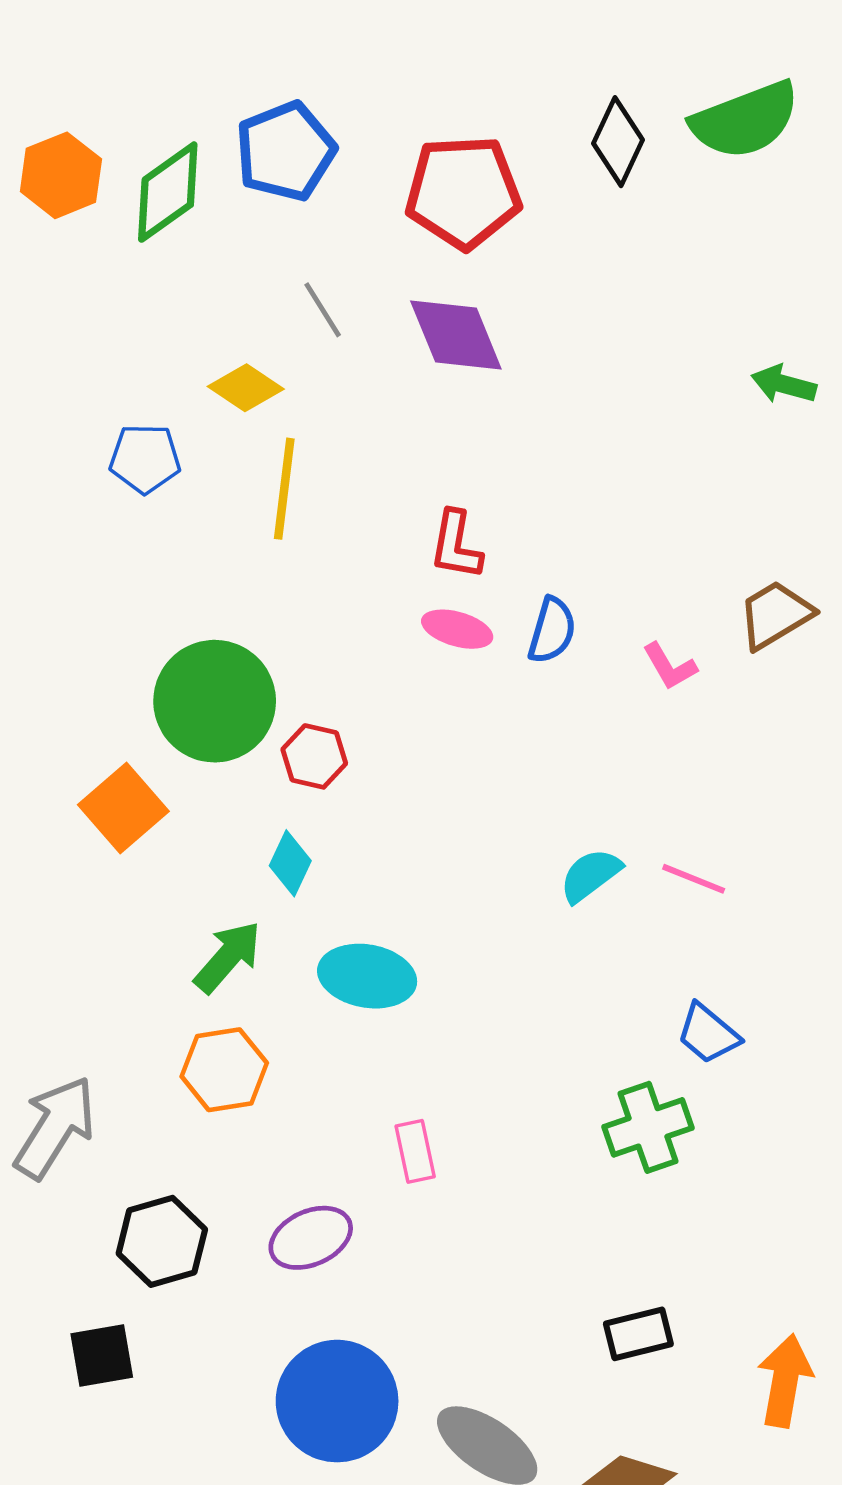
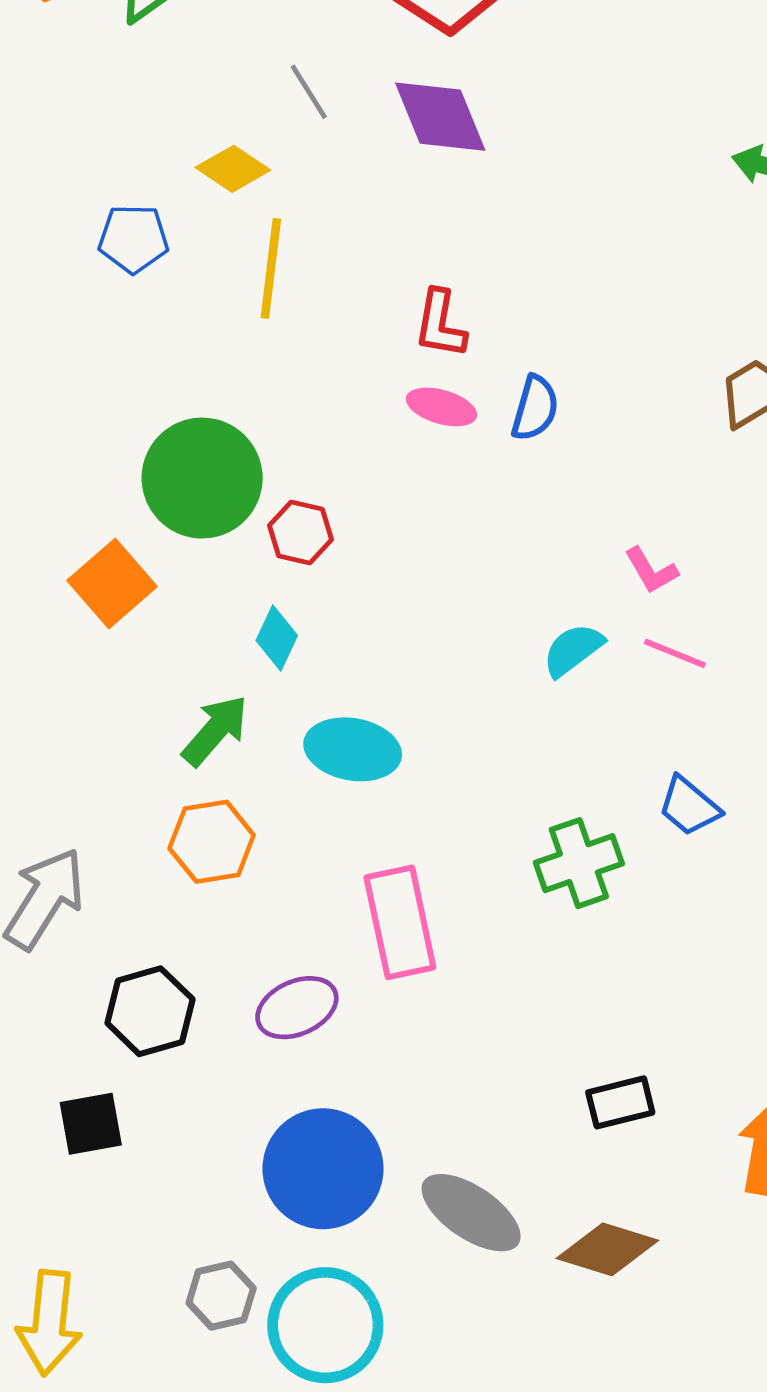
pink L-shape: (670, 666) -> (651, 570), moved
green cross: (648, 1127) -> (579, 863), moved
pink rectangle: (415, 1151) -> (400, 922), size x1.8

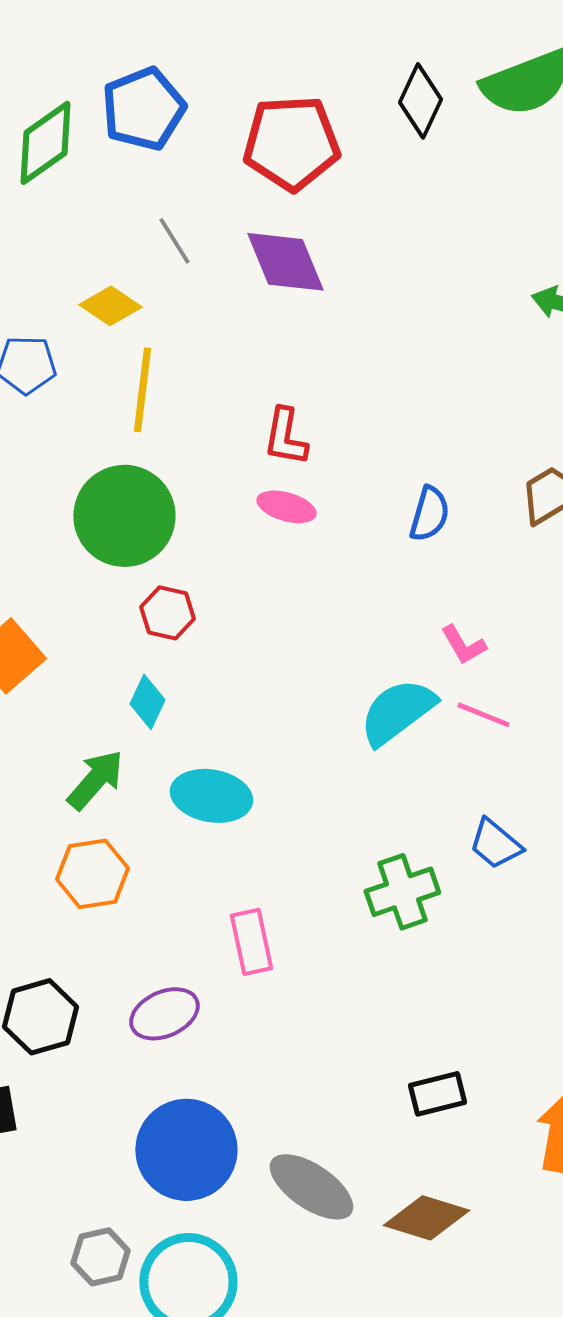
blue semicircle: (535, 408) -> (429, 514), moved
green circle: (202, 478) -> (124, 516), moved
cyan semicircle: (573, 650) -> (397, 712), size x1.5
pink rectangle: (400, 922) -> (251, 942), size x0.7

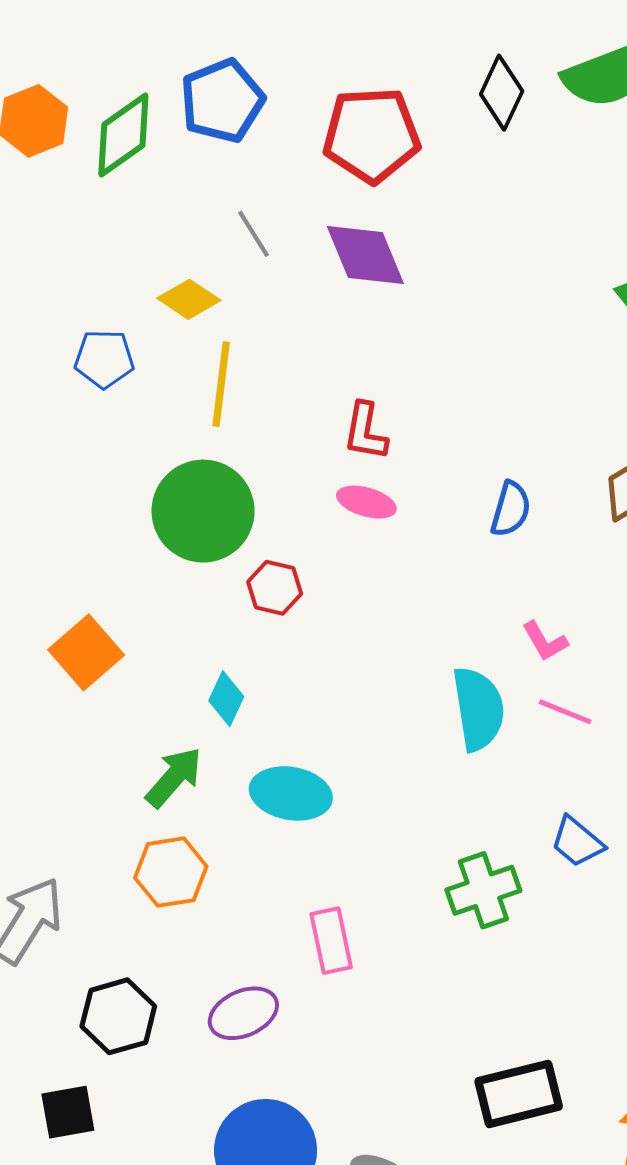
red hexagon: (167, 613) -> (275, 588), moved
cyan semicircle: (397, 712) -> (478, 709), turned 118
black rectangle: (437, 1094) -> (519, 1094), size x1.5

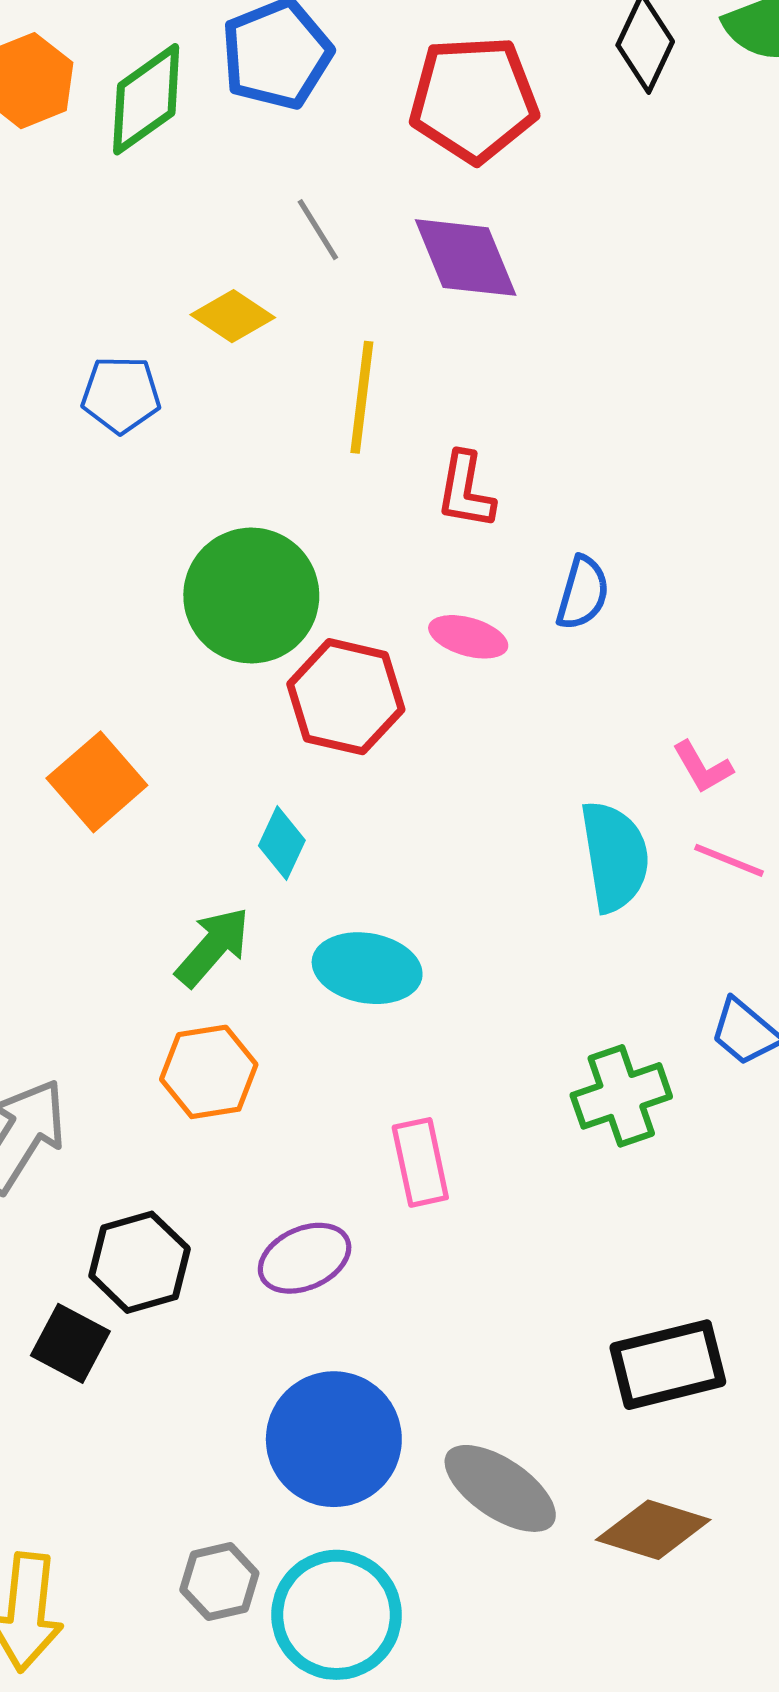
yellow line: (221, 384) -> (362, 397), moved
pink ellipse: (366, 502) -> (468, 637), moved
blue semicircle: (511, 509) -> (583, 593), moved
red hexagon: (275, 588) -> (346, 697), size x1.6
black square: (68, 1112) -> (70, 1343), moved, turned 38

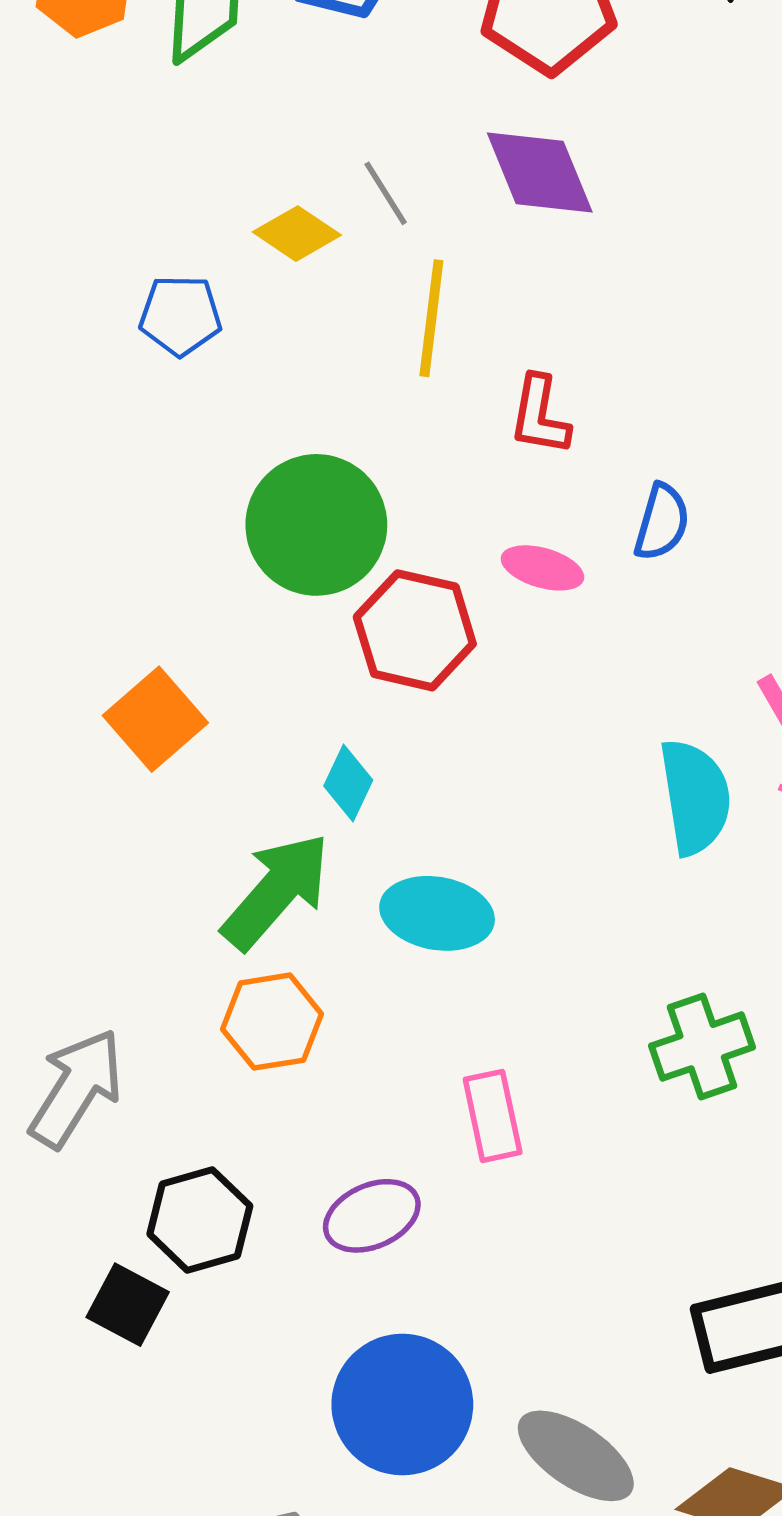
gray line: (318, 230) -> (386, 193), moved
green arrow: (213, 947) -> (276, 891), size x1.4

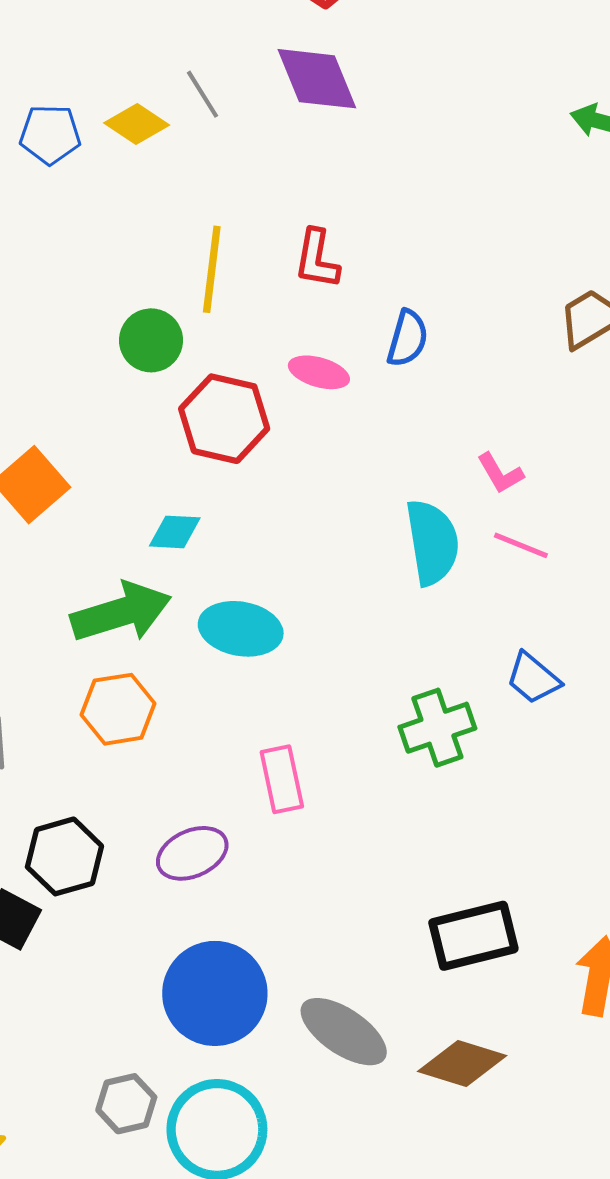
blue pentagon: (180, 315) -> (50, 134), moved
yellow line: (431, 318) -> (212, 269), moved
green circle: (316, 525) -> (151, 340), size x0.6
cyan diamond: (348, 783) -> (175, 532), turned 68
green arrow: (276, 891) -> (121, 612), turned 32

